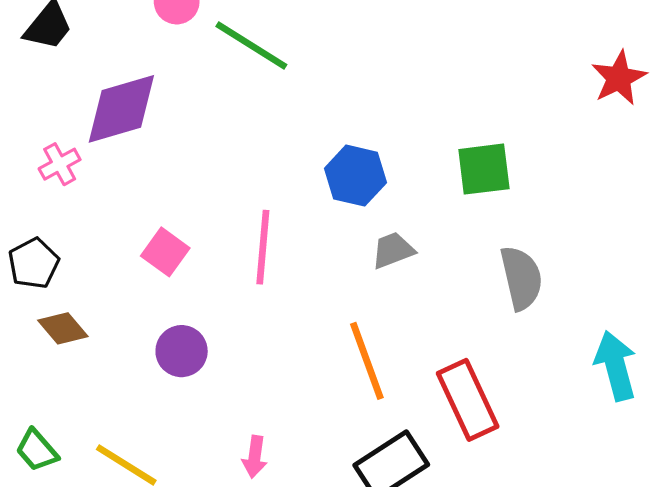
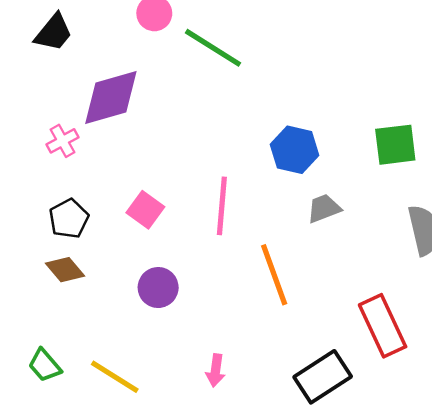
black pentagon: (34, 263) -> (69, 219), moved
orange line: (367, 361) -> (274, 275), moved

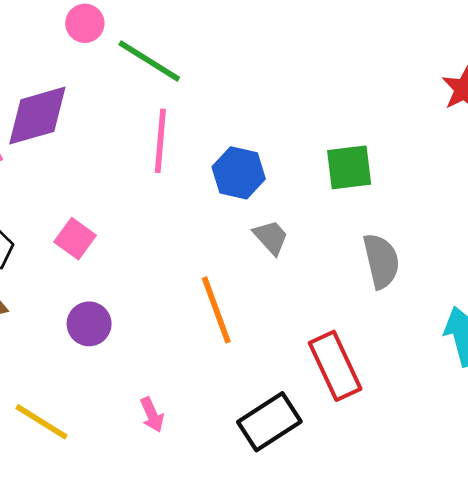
pink line: (222, 206) -> (160, 141), moved
gray trapezoid: (324, 208) -> (271, 237), turned 69
pink arrow: (216, 370) -> (152, 415), turned -32

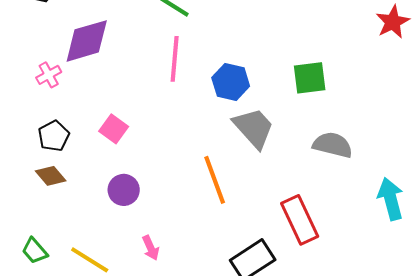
gray trapezoid: (271, 237) -> (254, 128), size x1.6
gray semicircle: (381, 261) -> (333, 145), turned -63
pink arrow: (152, 415) -> (151, 248), moved

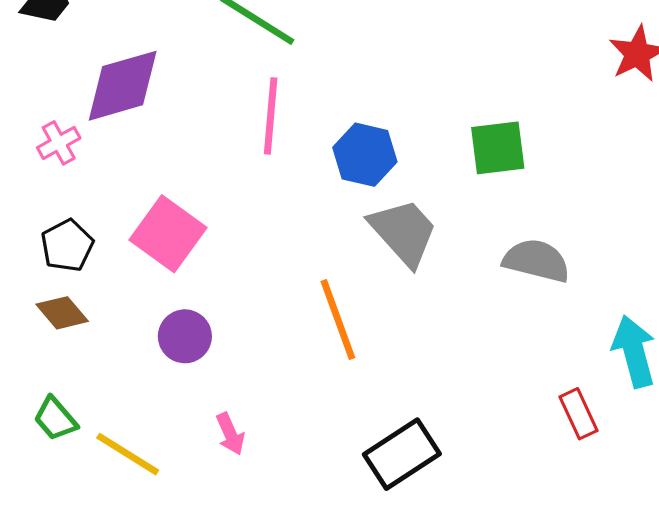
pink square: (114, 129) -> (168, 234), size x1.5
red rectangle: (300, 220) -> (578, 414), moved, size x0.6
green trapezoid: (35, 251) -> (55, 419), moved

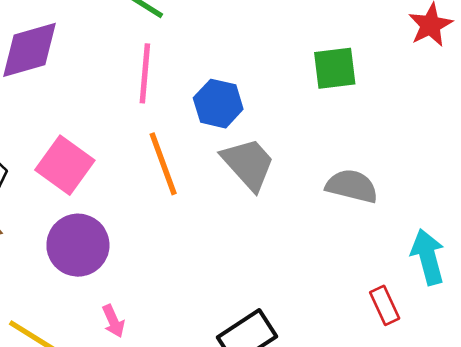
green square: (498, 148) -> (335, 68), moved
orange line: (338, 320) -> (163, 164), moved
purple circle: (185, 336) -> (78, 245), size x1.5

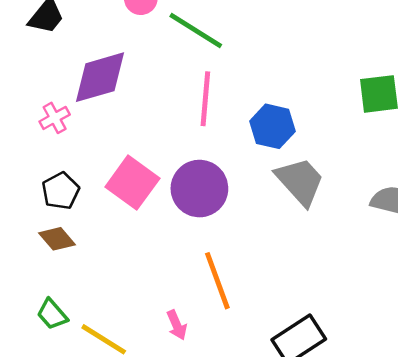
orange line: (163, 164) -> (217, 281), moved
purple circle: (78, 245) -> (199, 189), moved

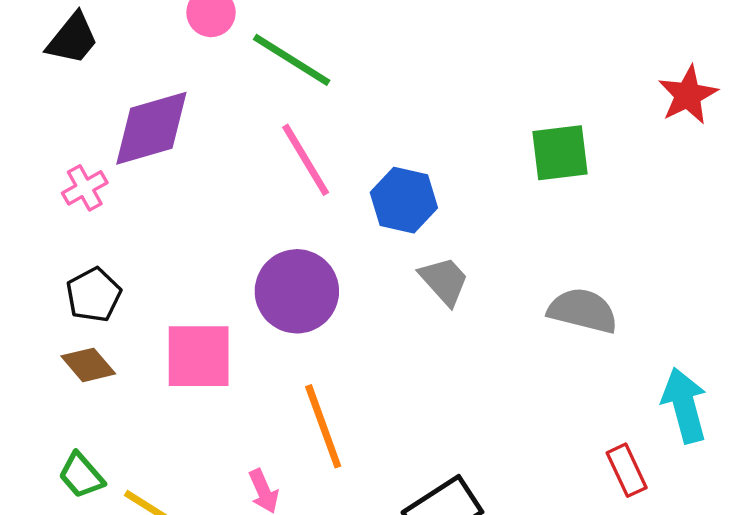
pink line: (205, 99) -> (306, 160), turned -36
gray trapezoid: (300, 181) -> (444, 281), size x0.7
pink square: (132, 183) -> (199, 356), moved, turned -36

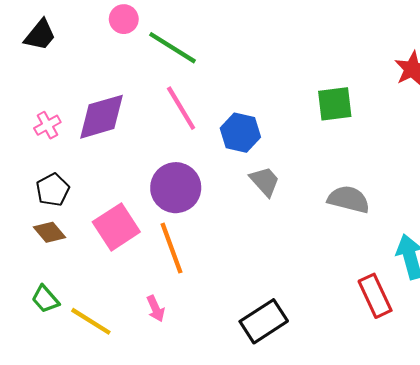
purple diamond: (151, 128) -> (101, 117), moved
pink square: (199, 356) -> (116, 227), turned -33
orange line: (323, 426) -> (171, 248), moved
red rectangle: (627, 470) -> (375, 296), size x1.4

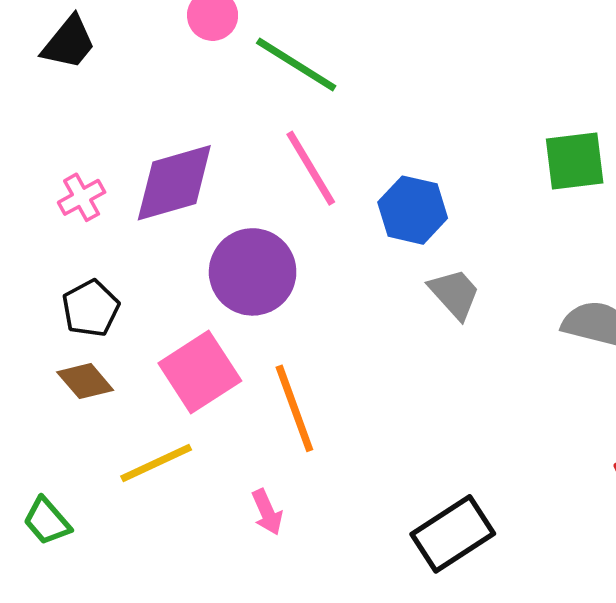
purple circle: (176, 188) -> (253, 272), moved
green trapezoid: (45, 299) -> (47, 521), moved
yellow line: (91, 321) -> (156, 463), moved, turned -57

